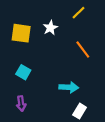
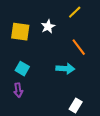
cyan arrow: (69, 87) -> (65, 69), moved
purple arrow: (21, 104) -> (18, 90), moved

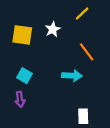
white rectangle: (76, 106) -> (83, 116), turned -32

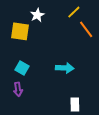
white star: (53, 29) -> (37, 15), moved
orange line: (87, 52) -> (86, 29), moved

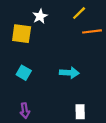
orange line: (86, 29) -> (92, 31), turned -60
purple arrow: (18, 89) -> (25, 111), moved

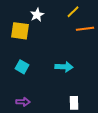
purple arrow: (25, 111) -> (23, 102), turned -80

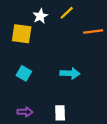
yellow line: (73, 12) -> (67, 13), moved
white rectangle: (74, 103) -> (60, 113), moved

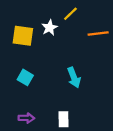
white star: (40, 16) -> (50, 28), moved
cyan arrow: (70, 73) -> (74, 77), turned 66

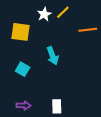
white star: (50, 28) -> (44, 14), moved
cyan arrow: (74, 77) -> (53, 56), moved

